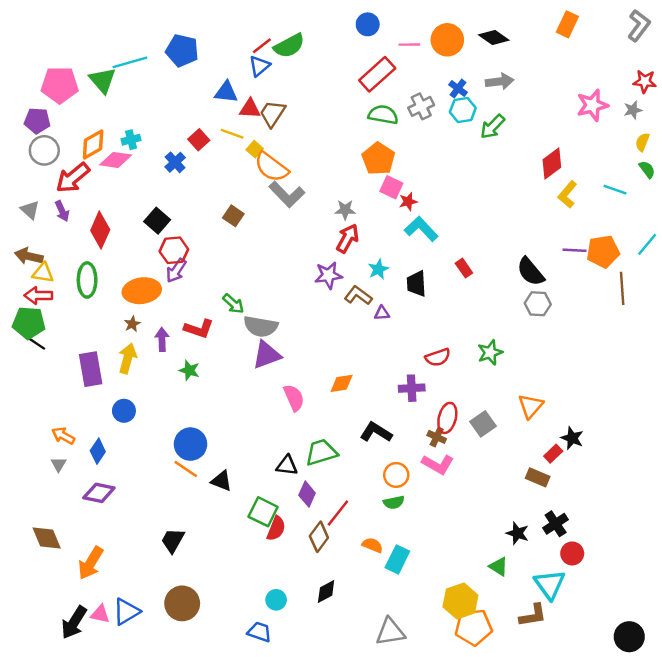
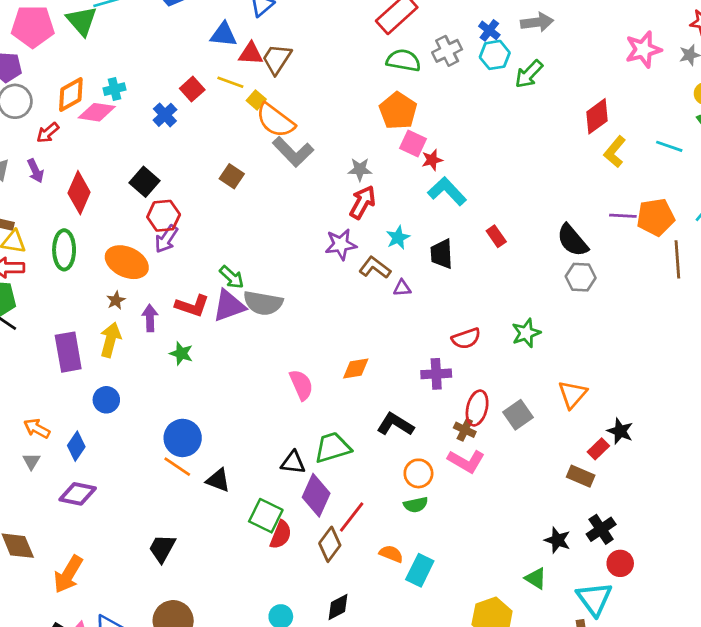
red arrow: (73, 178) -> (48, 133), size x0.6
orange ellipse: (142, 291) -> (127, 262), turned 33
purple triangle: (267, 355) -> (229, 306), moved
purple diamond: (307, 494) -> (316, 495), size x1.4

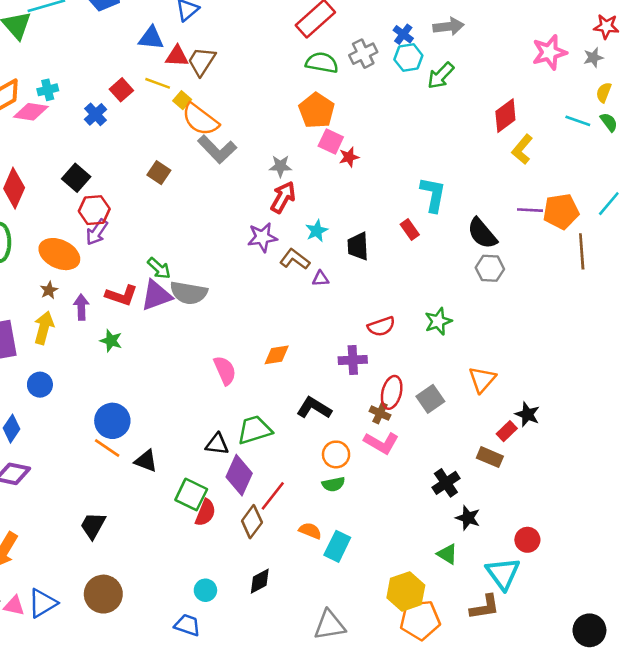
cyan line: (669, 146) -> (578, 121), moved
cyan L-shape: (447, 191) -> (433, 195), moved, turned 54
black cross: (601, 529) -> (446, 483), moved

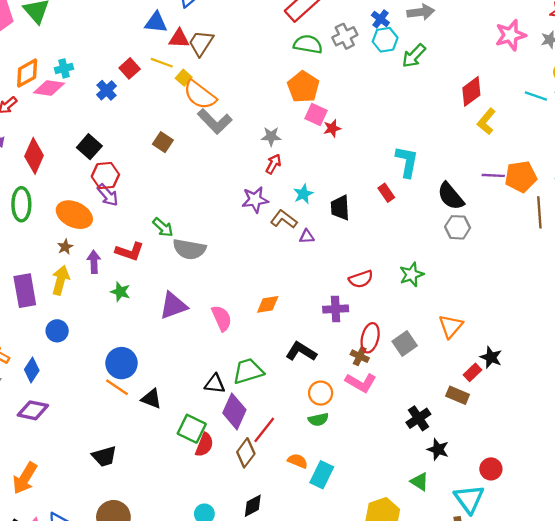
red arrow: (283, 197) -> (273, 164), size x0.7
purple arrow: (97, 232) -> (108, 195), turned -75
purple triangle: (156, 295) -> (173, 306), moved
black trapezoid: (93, 526) -> (104, 456), turned -135

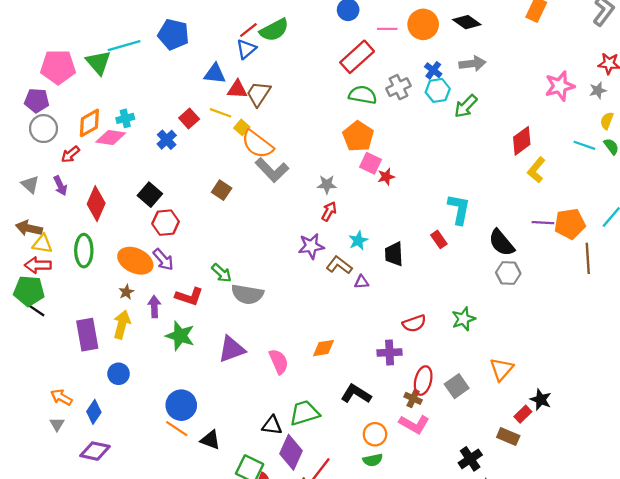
purple arrow: (108, 195) -> (163, 260), moved
green star: (120, 292) -> (180, 336), size x1.5

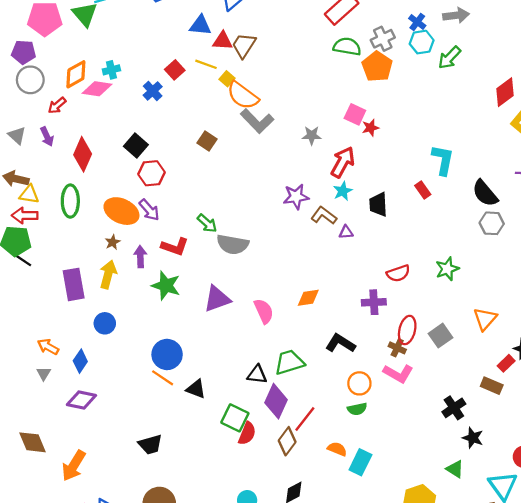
orange pentagon: (358, 136) -> (377, 67), moved
red arrow: (329, 211) -> (343, 162), moved, size x1.6

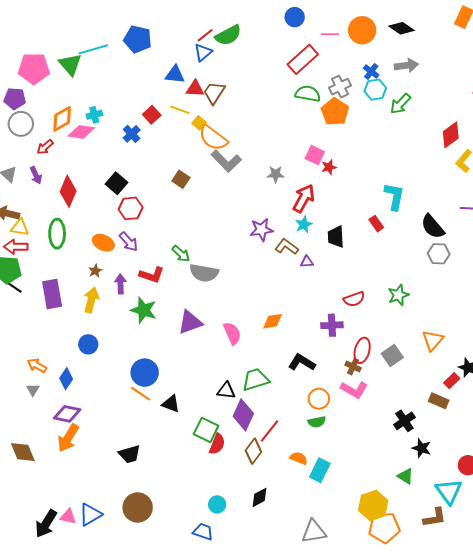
orange ellipse: (121, 211) -> (103, 243), size x0.7
purple rectangle: (74, 284) -> (52, 294), moved
orange arrow: (74, 466) -> (68, 438), moved

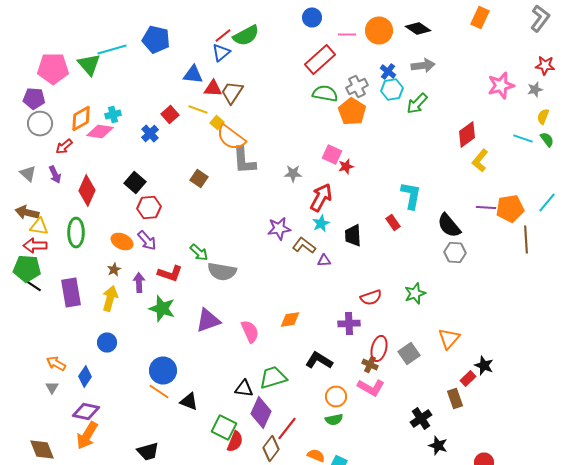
gray L-shape: (226, 161) -> (244, 160), turned 40
brown rectangle: (439, 401) -> (455, 398), turned 48

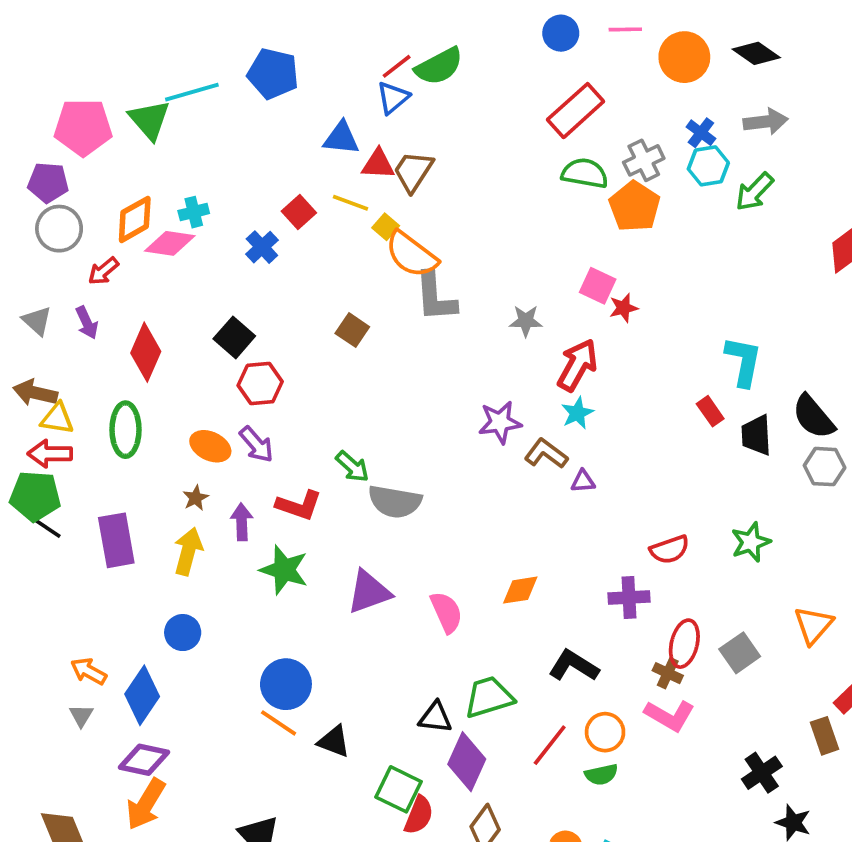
pink line: (347, 34) -> (625, 29), moved
black trapezoid: (353, 236) -> (756, 435), moved
blue diamond: (85, 376) -> (142, 695), size x1.4
red line: (287, 428) -> (550, 745), moved

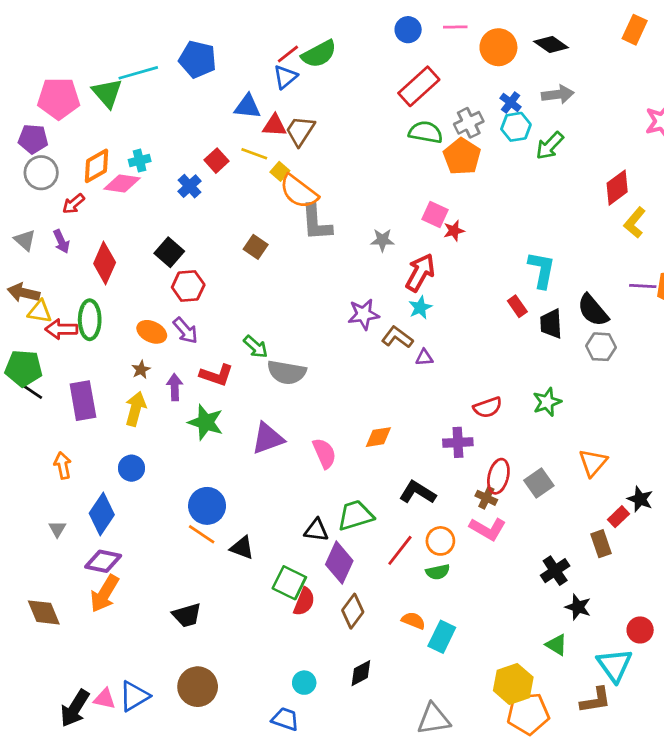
red arrow: (50, 454) -> (61, 329), moved
orange arrow: (89, 671) -> (63, 465), moved, turned 50

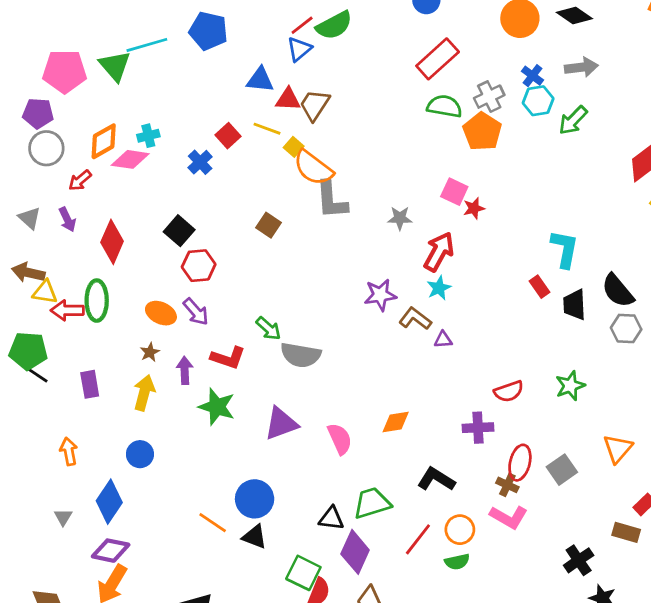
purple rectangle: (83, 401) -> (90, 384), size x0.7
blue circle: (207, 506) -> (255, 499), moved
brown rectangle: (601, 544) -> (626, 532), turned -55

